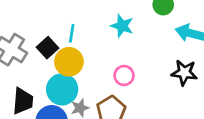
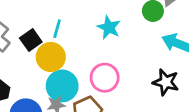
pink circle: (124, 75) -> (105, 78), size x1.4
cyan circle: (62, 89) -> (62, 86), moved

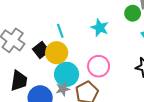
cyan line: (57, 29) -> (60, 31), turned -32
black square: (31, 40) -> (41, 50), moved

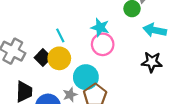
pink circle: (99, 66) -> (103, 44), moved
cyan circle: (67, 74) -> (86, 77), moved

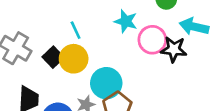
pink circle: (103, 44) -> (152, 40), moved
black star: (152, 62) -> (174, 49), moved

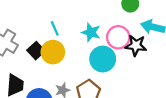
cyan star: (126, 21) -> (91, 32), moved
cyan circle: (106, 83) -> (103, 59), moved

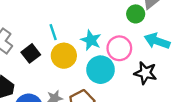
black star: (136, 45) -> (145, 73), moved
yellow circle: (53, 52) -> (64, 56), moved

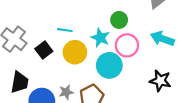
green circle: (136, 14) -> (119, 20), moved
cyan line: (53, 32) -> (65, 30), turned -64
black star: (145, 73) -> (160, 81), moved

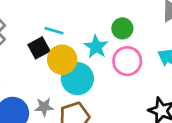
black square: (44, 50) -> (39, 48), moved
cyan circle: (109, 65) -> (77, 79), moved

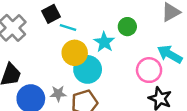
black square: (39, 48) -> (51, 14), moved
pink circle: (127, 61) -> (149, 70), moved

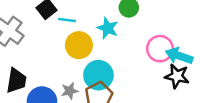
cyan arrow: (170, 54) -> (179, 56), moved
cyan circle: (88, 69) -> (98, 75), moved

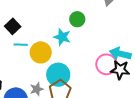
cyan line: (67, 20) -> (21, 45), moved
pink circle: (160, 49) -> (106, 64), moved

